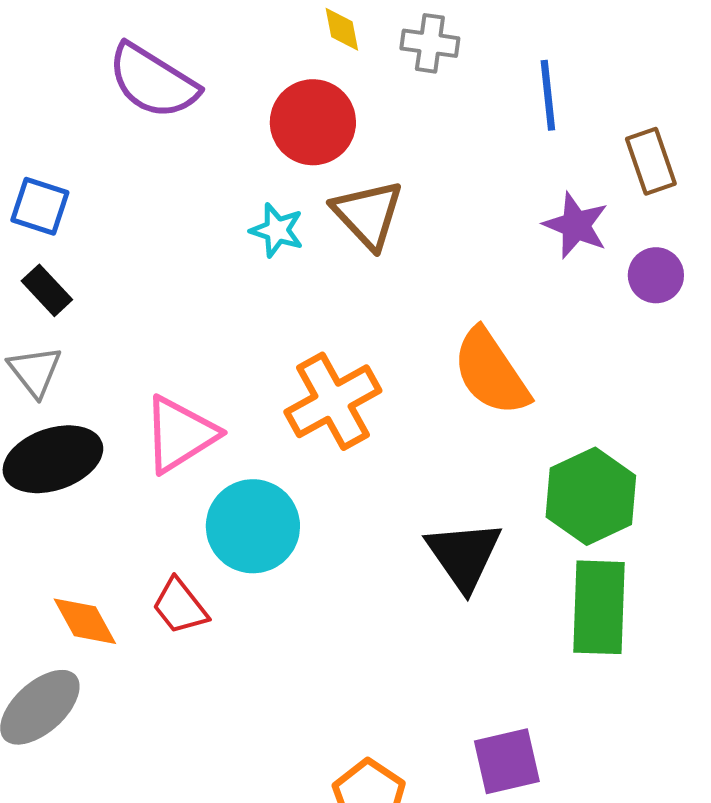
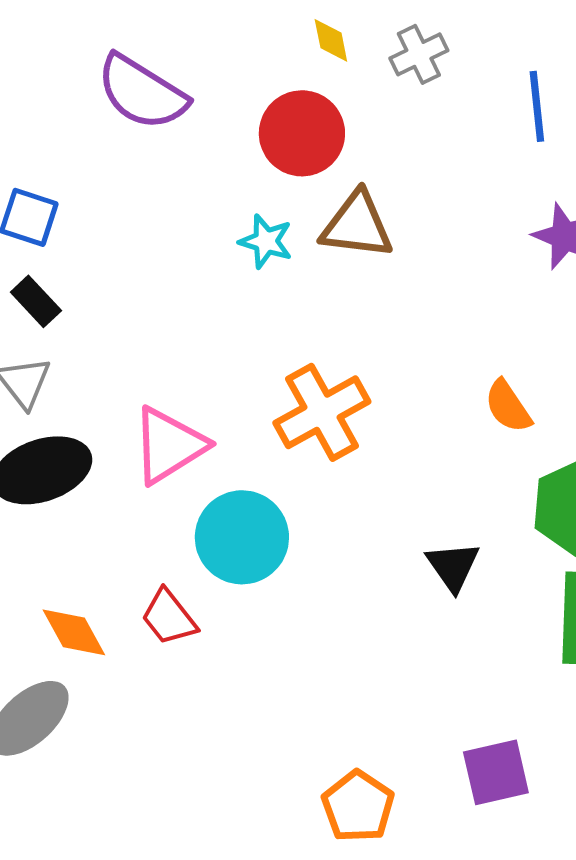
gray cross: (430, 43) -> (419, 54), turned -34
brown triangle: (368, 214) -> (357, 225), turned -40
orange semicircle: (491, 372) -> (508, 406), moved, size x0.6
black triangle: (464, 555) -> (453, 566), size x0.7

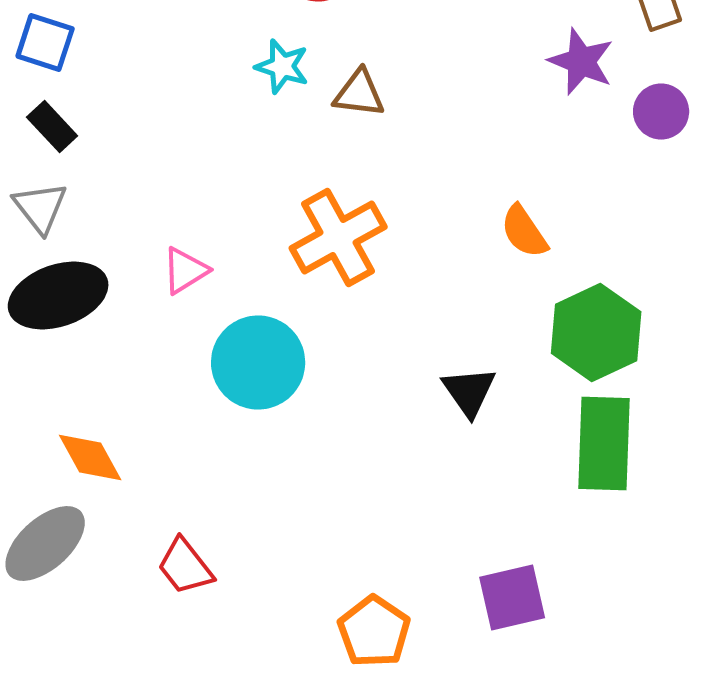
brown triangle: (357, 225) -> (359, 94), moved, size x0.7
pink triangle: (169, 445) -> (185, 270), size x0.6
red trapezoid: (169, 617) -> (185, 566), moved

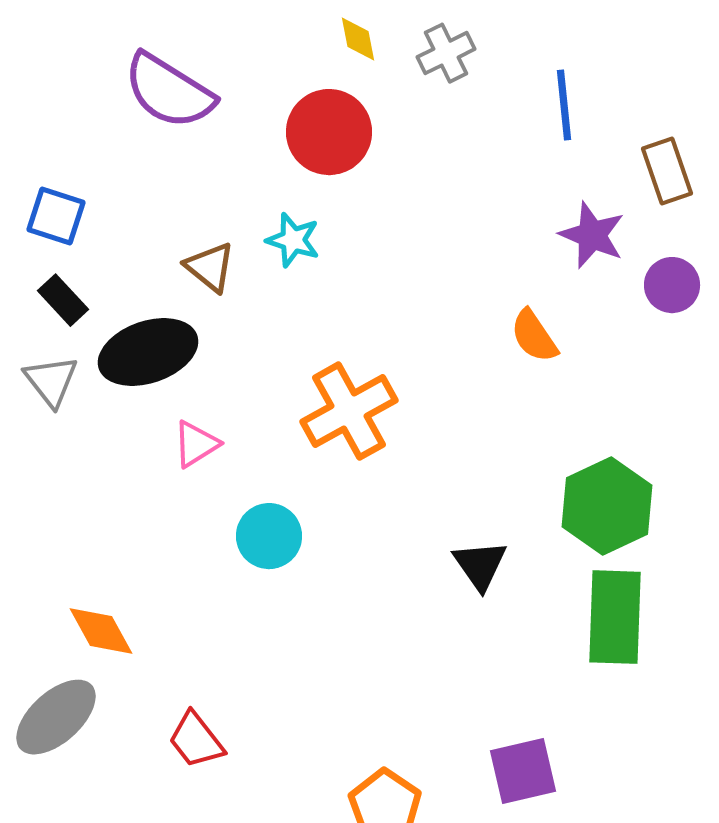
brown triangle: (359, 94) -> (210, 267), moved, turned 32
orange semicircle: (524, 232) -> (534, 336), moved
black ellipse: (58, 296) -> (148, 352), moved
cyan circle: (258, 362) -> (269, 536), size x0.7

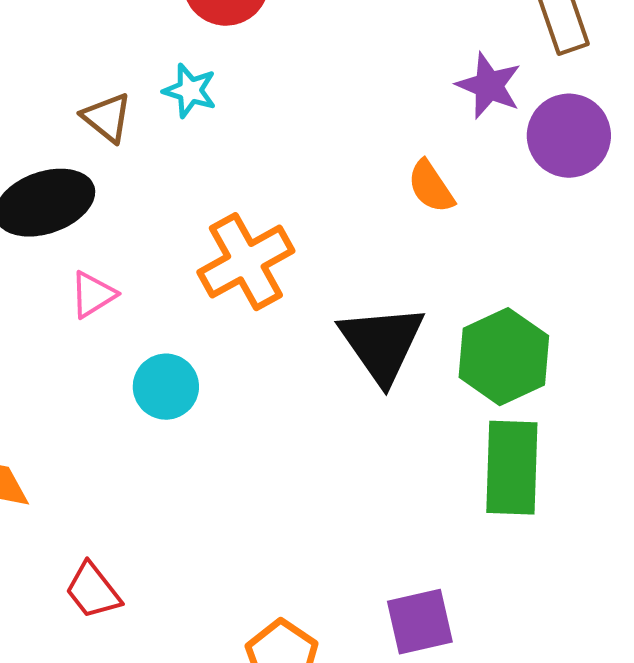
purple circle: (672, 285) -> (569, 136), size x1.5
black triangle: (480, 565) -> (382, 344), moved, size x1.6

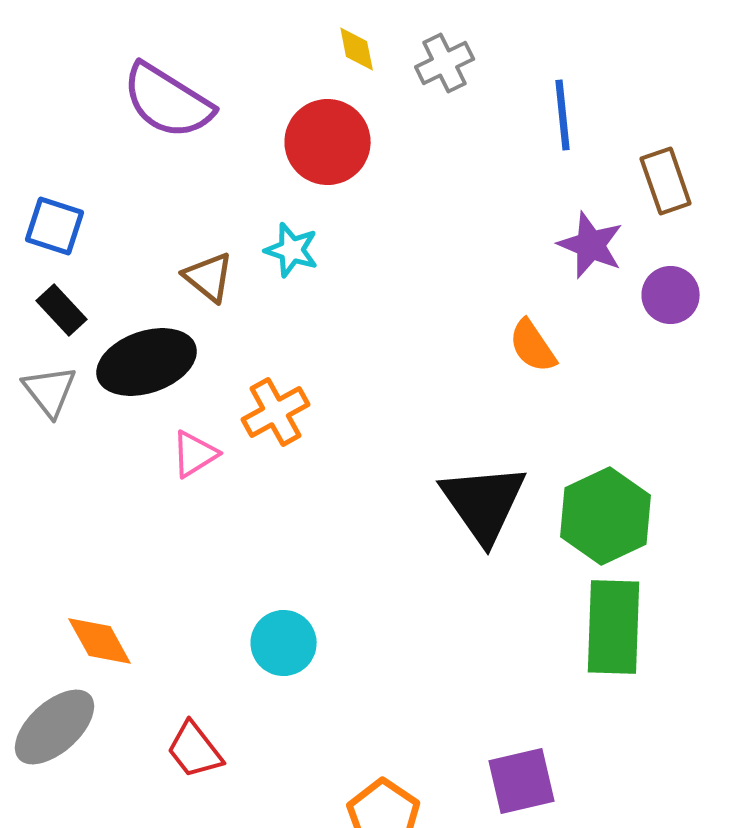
purple circle: (569, 136) -> (671, 295), size x0.7
orange cross: (246, 262) -> (276, 412), moved, size x0.7
cyan circle: (166, 387) -> (284, 643), moved

